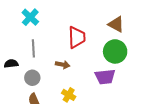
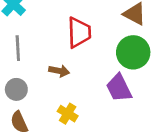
purple trapezoid: (105, 77) -> (119, 88), turned 70

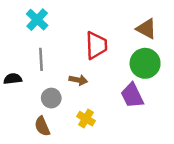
gray circle: (16, 89) -> (51, 98), moved

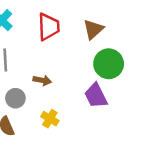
brown triangle: (146, 29) -> (93, 29), moved, turned 50
red trapezoid: (96, 45) -> (49, 27), moved

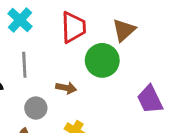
green circle: (109, 64) -> (102, 60), moved
purple trapezoid: (96, 96) -> (150, 99), moved

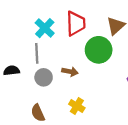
cyan cross: (20, 20) -> (45, 28), moved
gray circle: (36, 108) -> (44, 77), moved

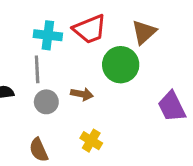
red trapezoid: (76, 23) -> (90, 29), turned 70
cyan cross: (45, 28) -> (48, 35), turned -36

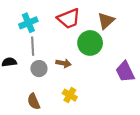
cyan cross: (48, 35) -> (28, 23), moved, turned -30

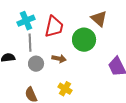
red trapezoid: (69, 19) -> (54, 27), moved, turned -55
brown triangle: (106, 21) -> (99, 19), turned -36

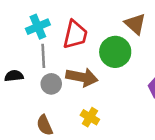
brown arrow: (59, 59) -> (82, 77), size x1.6

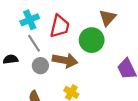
brown triangle: (135, 24) -> (108, 18), turned 30
gray line: (43, 56) -> (34, 43), turned -30

